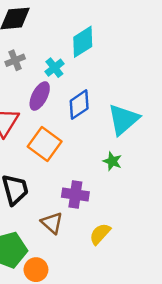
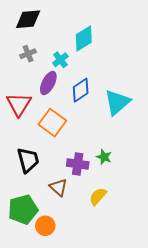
green star: (112, 161) -> (104, 157), moved

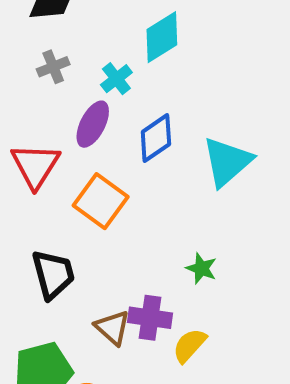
purple cross: (78, 164) -> (150, 318), moved

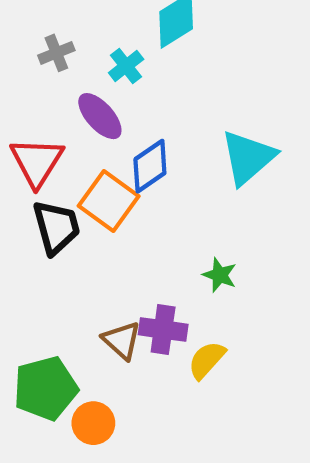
purple ellipse: (93, 124) -> (100, 116), turned -69
blue diamond: (156, 138) -> (150, 166), moved
black trapezoid: (53, 274) -> (56, 227), moved

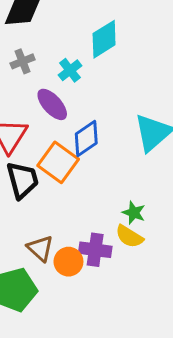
brown triangle: (122, 340) -> (40, 248), moved
yellow semicircle: (207, 360) -> (129, 236), moved, turned -100
orange circle: (93, 423) -> (68, 262), moved

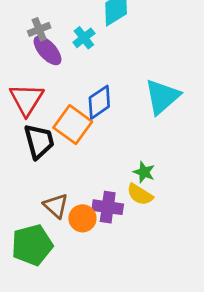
purple ellipse: (52, 104) -> (48, 50), moved

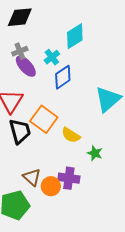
blue diamond: (99, 102) -> (63, 77), moved
yellow semicircle: (140, 195) -> (71, 135), moved

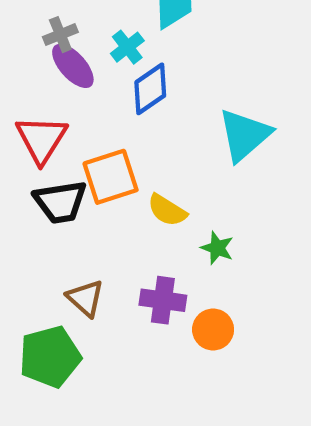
orange square: (44, 119) -> (111, 177), turned 36
black trapezoid: (20, 131) -> (60, 202), turned 96
orange circle: (51, 186) -> (213, 329), moved

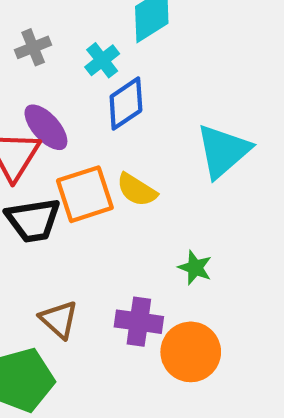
purple ellipse: (73, 66) -> (46, 127), moved
yellow semicircle: (167, 210) -> (137, 190), moved
orange circle: (213, 329) -> (191, 352), size x1.4

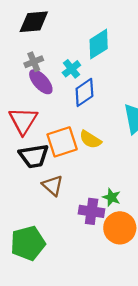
purple ellipse: (46, 127) -> (41, 82), moved
green star: (195, 268) -> (112, 197), moved
brown triangle: (59, 320) -> (53, 185), moved

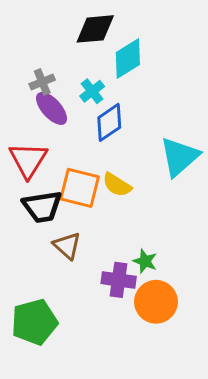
black diamond: (34, 22) -> (95, 29), moved
orange square: (62, 142) -> (80, 188), turned 32

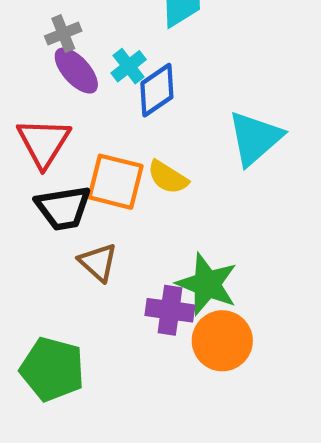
cyan cross: (92, 91) -> (129, 66), moved
green star: (145, 261) -> (207, 284), size x1.8
green pentagon: (34, 322) -> (52, 369), turned 30

